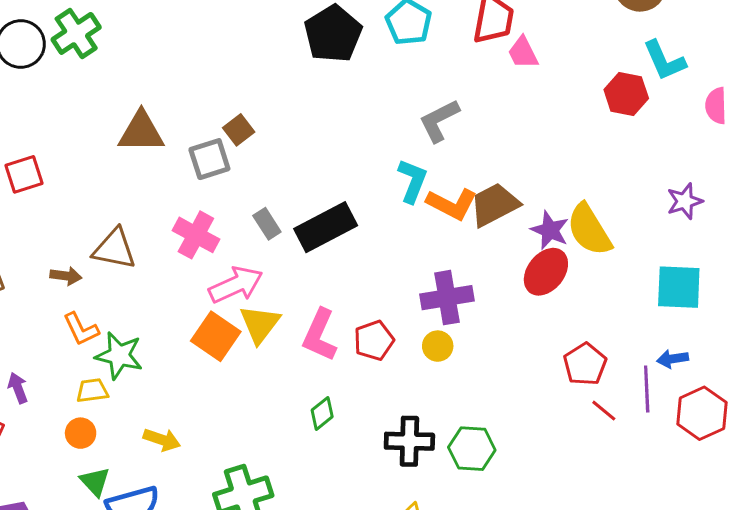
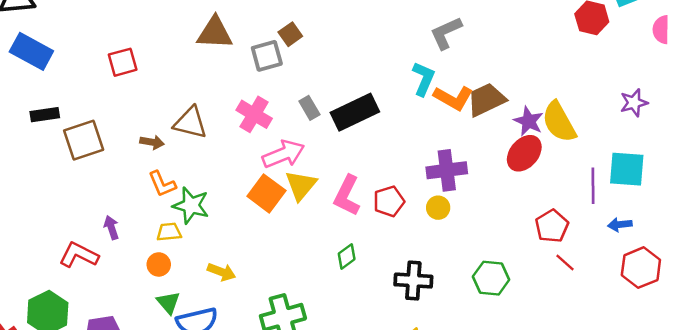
purple line: (647, 389) -> (593, 186), moved
green hexagon: (472, 449) -> (491, 278), moved

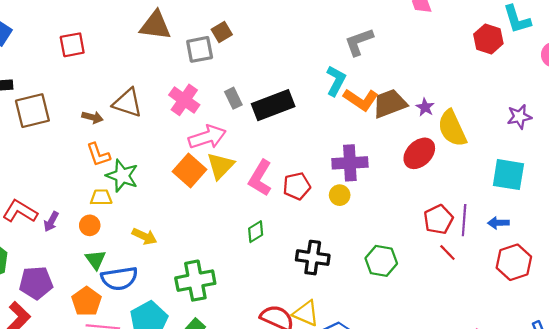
purple star: (529, 121) -> (425, 107), moved, size x0.7
purple line: (593, 186) -> (464, 220), moved
purple arrow: (111, 228) -> (51, 222), moved, turned -138

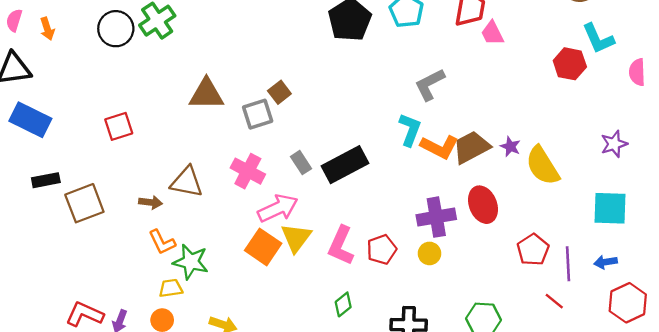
red ellipse: (419, 153) -> (483, 205), moved, turned -60
red pentagon: (438, 219) -> (533, 250), moved

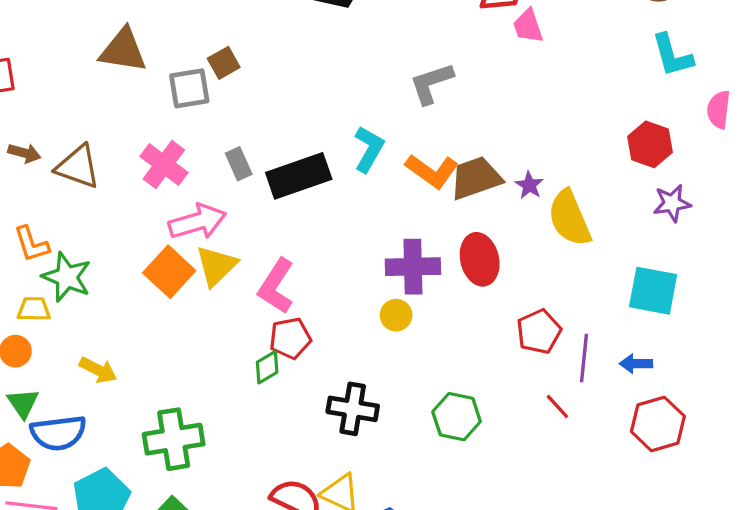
red hexagon: (570, 64) -> (650, 144), moved
cyan L-shape: (410, 130) -> (369, 149), moved
brown arrow: (151, 202) -> (24, 153), moved
red pentagon: (382, 249) -> (290, 338), moved

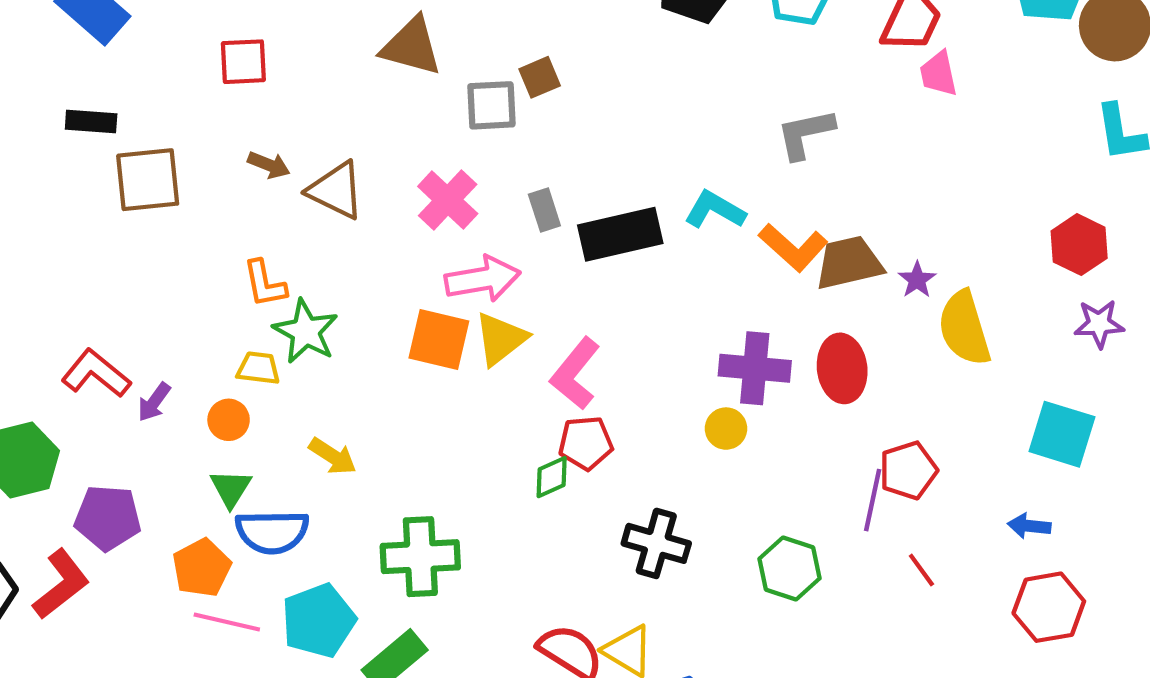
cyan L-shape: (369, 149) -> (715, 210), turned -96
orange square: (169, 272) -> (439, 340), turned -36
purple line: (584, 358) -> (873, 500), moved

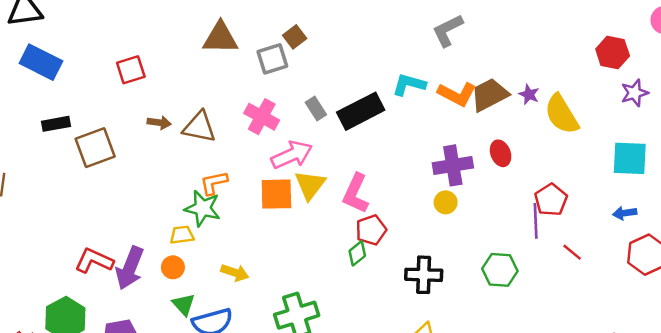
orange L-shape: (265, 284) -> (214, 183), moved, turned 104
red ellipse: (842, 368) -> (501, 153), size x0.7
purple arrow: (154, 402) -> (130, 268), size x1.8

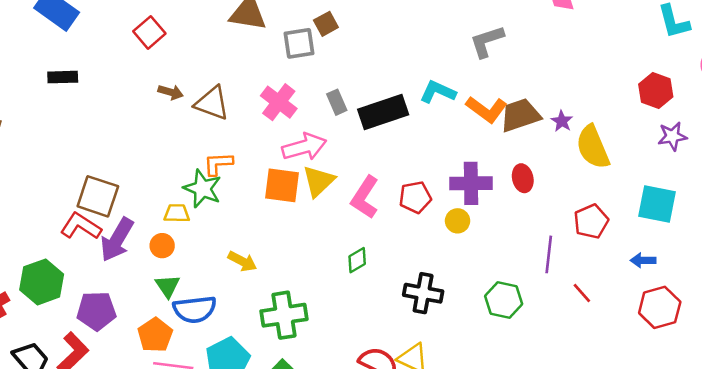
red square: (131, 70) -> (149, 32), turned -32
brown square: (95, 148) -> (98, 196), moved, turned 30
red pentagon: (551, 200) -> (591, 221), moved
red pentagon: (371, 230) -> (415, 197), moved
yellow arrow: (235, 273) -> (242, 261), moved

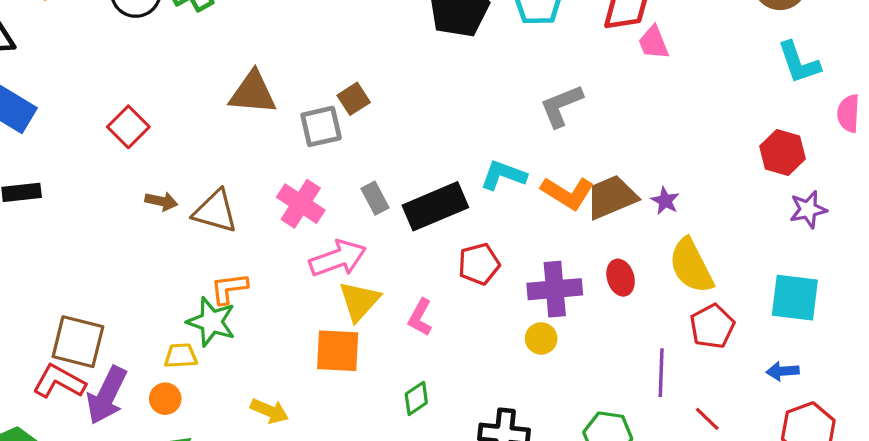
yellow semicircle: (593, 147) -> (691, 266), moved
orange square: (282, 185) -> (338, 351), moved
pink L-shape: (365, 197) -> (420, 317), size x0.7
red pentagon: (415, 197) -> (479, 264), moved

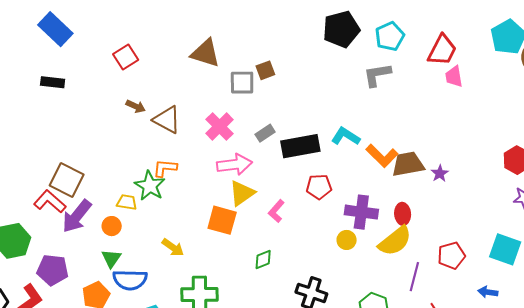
gray L-shape: (561, 106) -> (377, 75), moved
gray rectangle: (375, 198) -> (265, 133), turned 72
yellow semicircle: (691, 266) -> (395, 241), moved, turned -114

